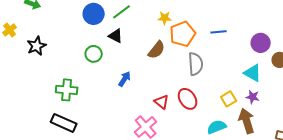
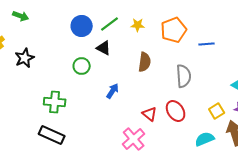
yellow star: (165, 18) -> (138, 25), moved
orange pentagon: (183, 34) -> (174, 30), moved
brown semicircle: (157, 50) -> (145, 62), turned -30

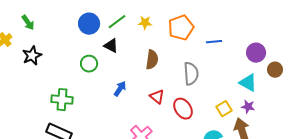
green arrow: (21, 16) -> (28, 23), moved, turned 35
red triangle: (150, 114) -> (157, 97), moved

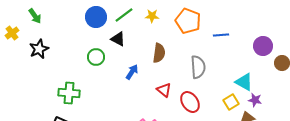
orange pentagon: (181, 28) -> (188, 21), turned -30
cyan triangle: (248, 83) -> (244, 82), moved
blue arrow: (120, 89) -> (132, 72), moved

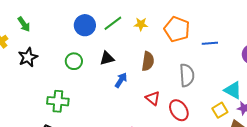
black triangle: (118, 39) -> (107, 58), moved, turned -42
green circle: (96, 57) -> (74, 61), moved

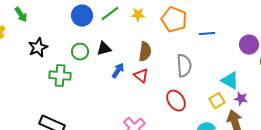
black star: (28, 57) -> (38, 48), moved
green circle: (74, 61) -> (80, 52), moved
red triangle: (153, 98) -> (141, 76), moved
green cross: (58, 101) -> (60, 76), moved

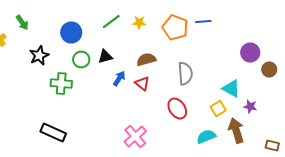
blue circle: (82, 16) -> (71, 32), moved
blue line: (207, 34) -> (203, 22), moved
brown semicircle: (145, 52) -> (146, 60), turned -114
purple star: (241, 99) -> (250, 106), moved

